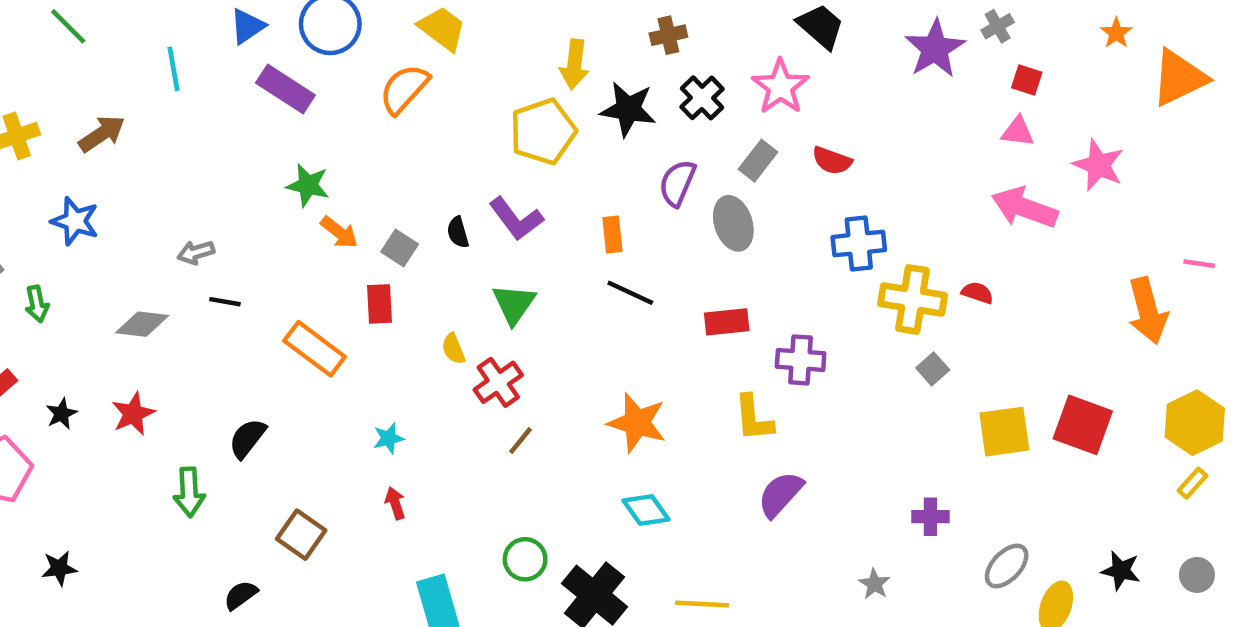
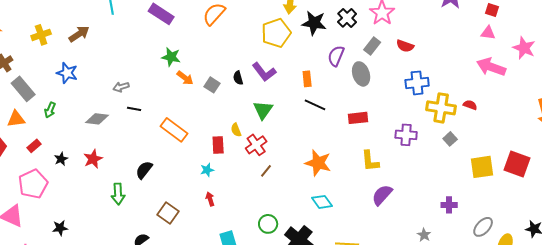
green arrow: (37, 304) -> (50, 110), turned 35
red rectangle: (380, 304) -> (218, 145), moved
purple cross: (801, 360) -> (406, 135), moved

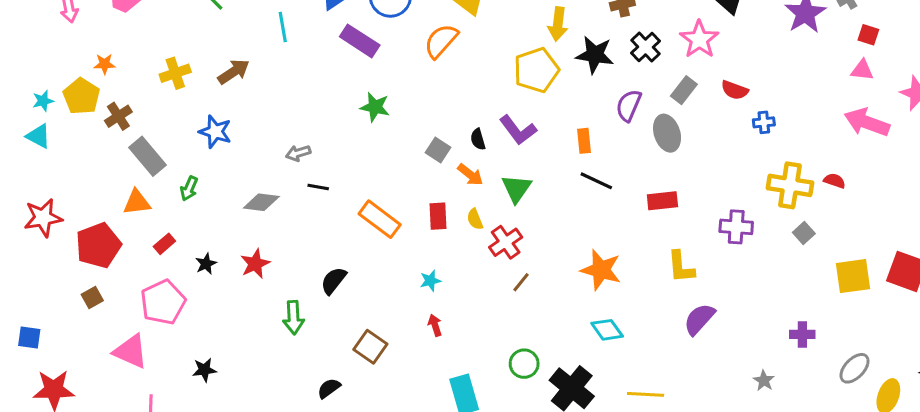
orange arrow: (185, 78) -> (470, 175), moved
blue cross: (417, 83) -> (764, 122), moved, size x0.6
red rectangle: (218, 145) -> (438, 216), moved

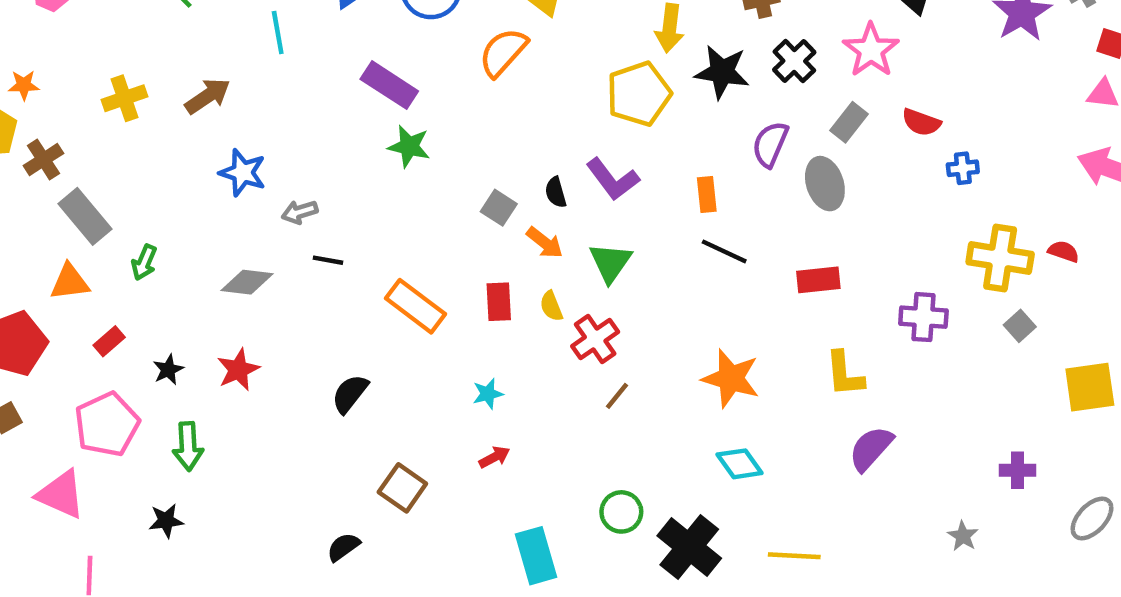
purple rectangle: (360, 41) -> (389, 85), moved
blue star: (215, 132) -> (243, 173), moved
green arrow: (294, 318) -> (188, 446), moved
red arrow: (435, 325) -> (494, 457), turned 80

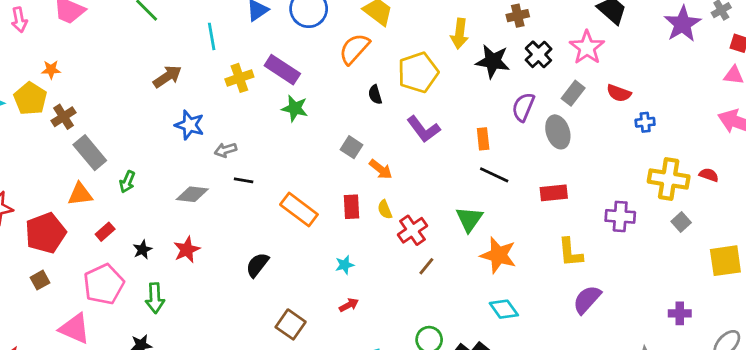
yellow pentagon: (639, 94) -> (418, 72), moved
yellow cross: (124, 98) -> (239, 78), moved
black semicircle: (556, 192) -> (375, 95), moved
green triangle: (610, 262) -> (469, 219), moved

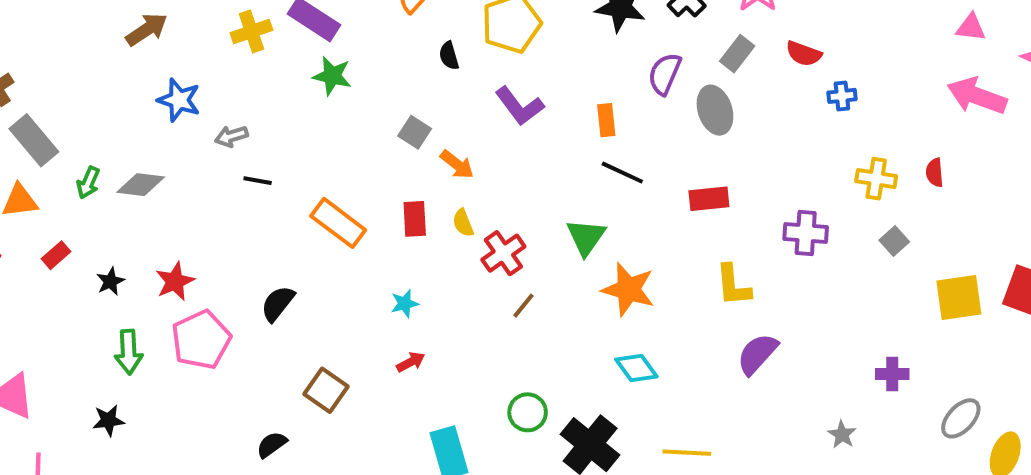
red semicircle: (709, 175) -> (935, 173), turned -114
yellow cross: (669, 179) -> (876, 179), size x0.7
gray diamond: (192, 194) -> (141, 185), moved
pink pentagon: (104, 284) -> (201, 340), moved

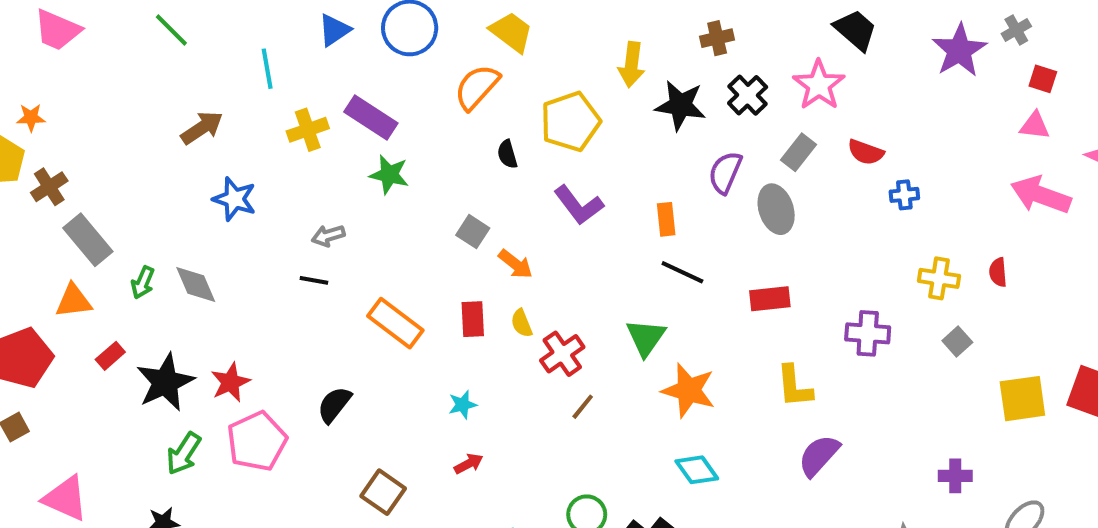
gray arrow: (231, 136) -> (328, 236), moved
gray diamond: (141, 185) -> (196, 285), turned 60
black star: (110, 281) -> (165, 382), size x2.0
green arrow: (129, 352) -> (184, 453), turned 36

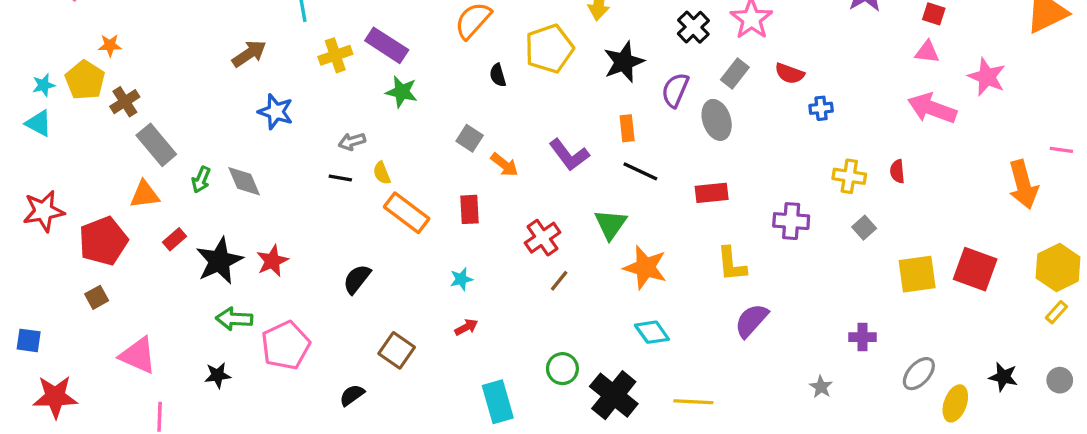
black star: (680, 105) -> (624, 62), moved, turned -30
purple L-shape: (579, 205) -> (569, 155), moved
yellow semicircle: (522, 323) -> (382, 173), moved
pink pentagon: (257, 441) -> (286, 345), moved
green arrow: (184, 453) -> (234, 319), turned 60

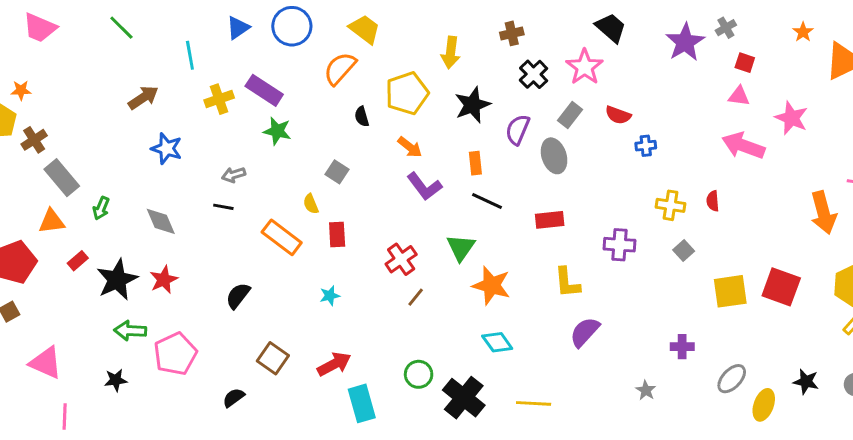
orange arrow: (504, 165) -> (410, 147), moved
yellow semicircle: (382, 173) -> (311, 204), moved
gray diamond: (244, 181) -> (161, 221), moved
red arrow: (466, 327) -> (334, 364), moved, size x1.6

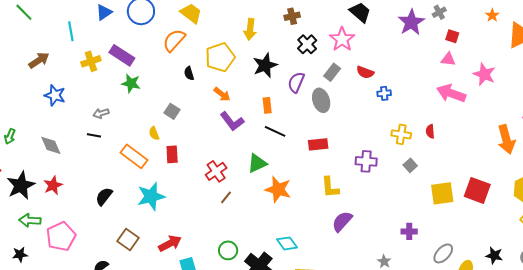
green triangle: (461, 248) -> (257, 163), turned 30
cyan star: (330, 296) -> (151, 196), moved, size x2.0
cyan diamond: (497, 342) -> (287, 243), moved

